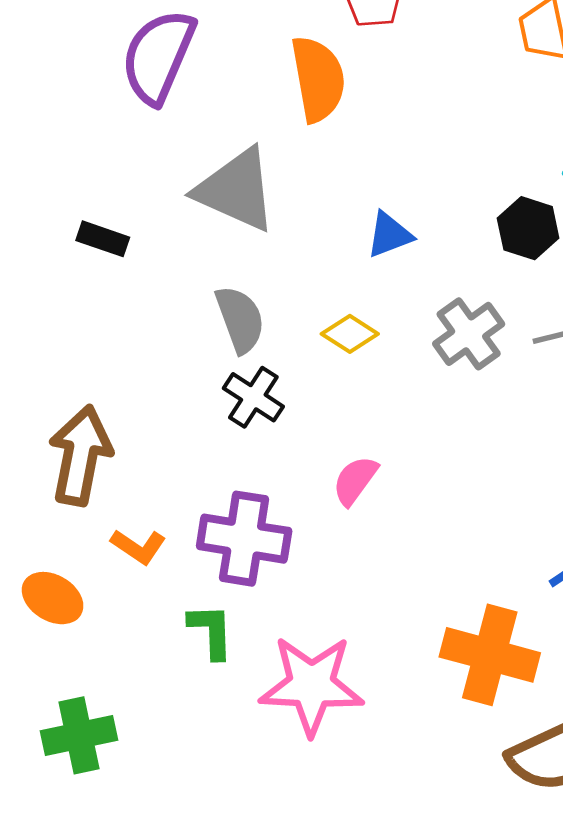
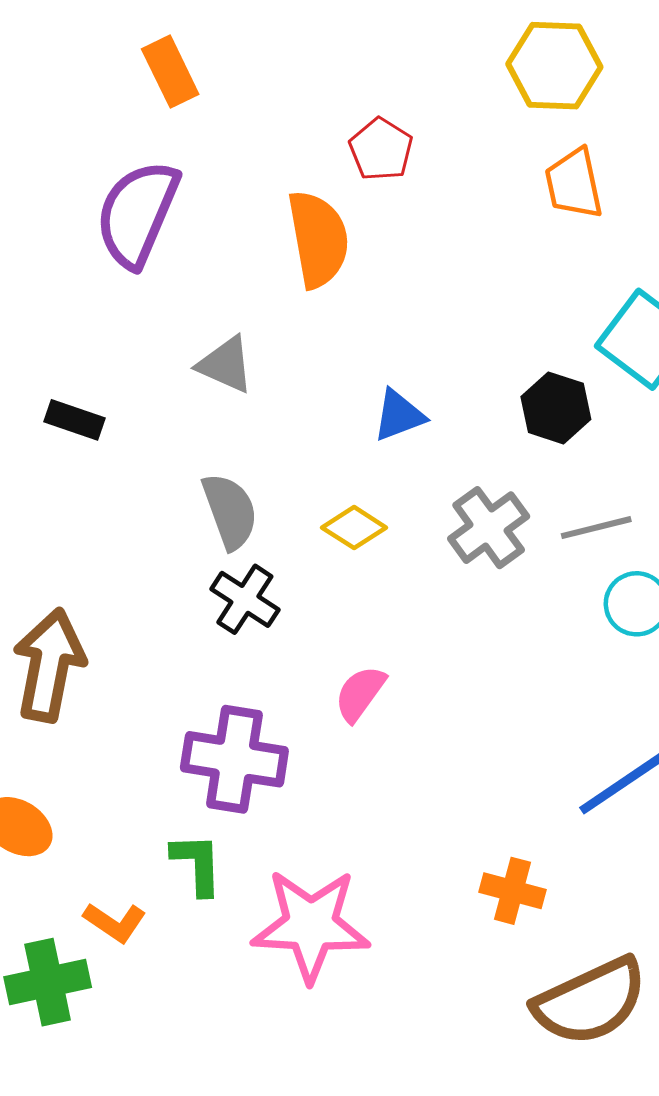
gray triangle: (236, 190) -> (225, 365), size x0.6
orange L-shape: (138, 547) -> (115, 922), moved
orange cross: (490, 655) -> (513, 891), size x0.6

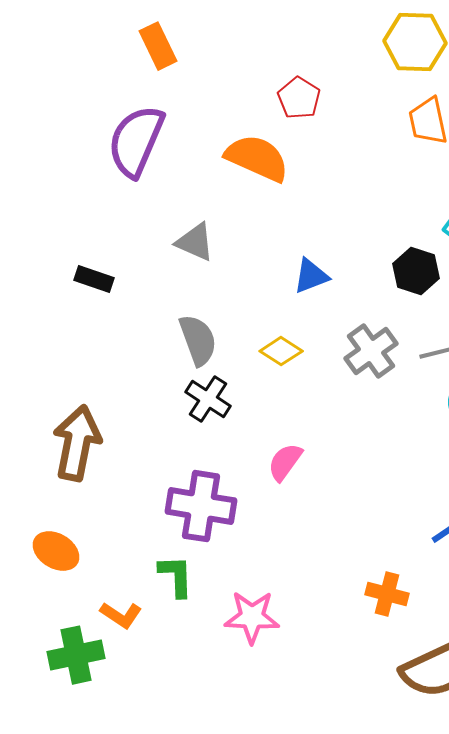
orange semicircle: (318, 239) -> (257, 158), turned -56
pink star: (311, 925) -> (252, 617), size x0.7

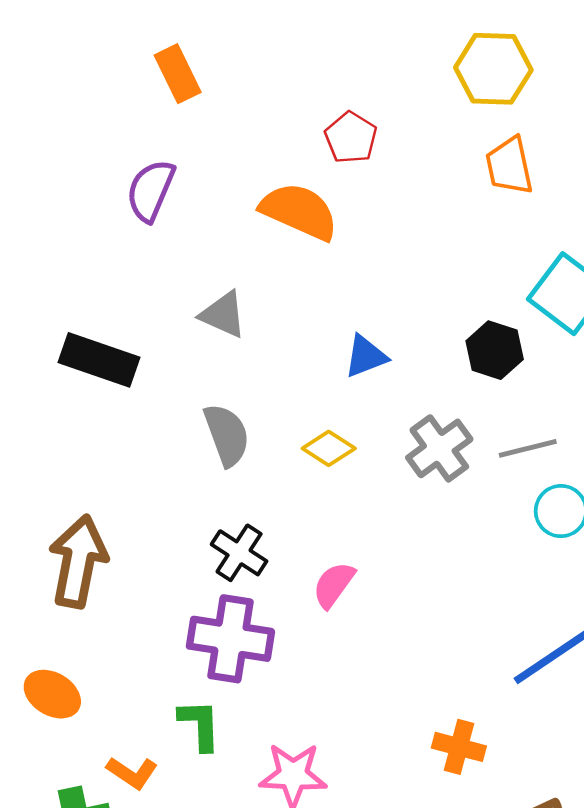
purple semicircle: (136, 141) -> (151, 190), size x0.7
black rectangle: (94, 279) -> (99, 360), size x1.6
black cross: (208, 399) -> (239, 553), moved

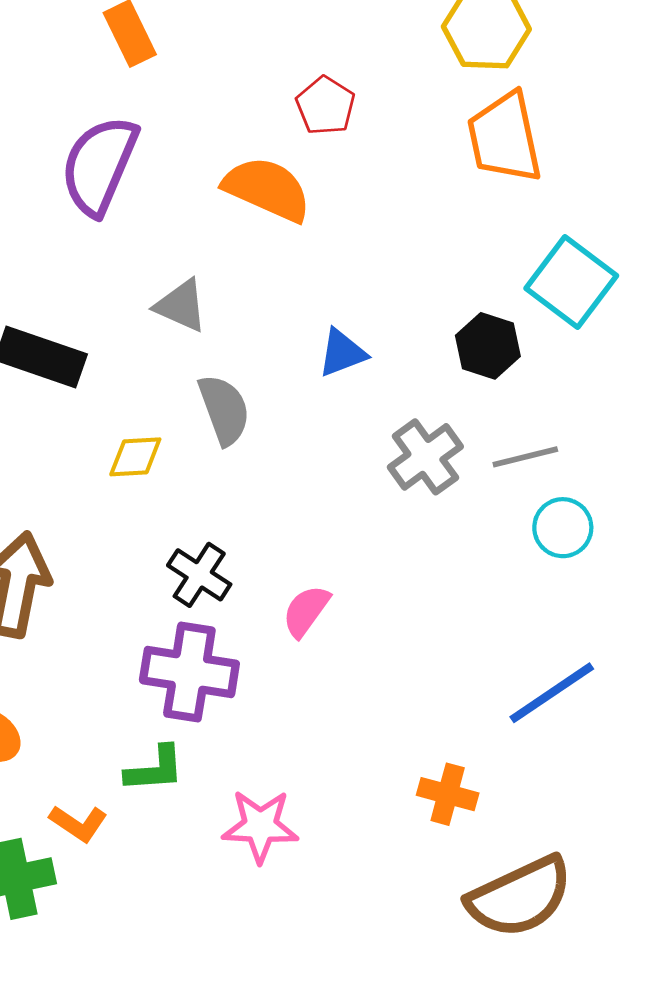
orange trapezoid: (509, 166) -> (505, 138), size x1.4
purple semicircle: (151, 190) -> (99, 165), size x1.4
gray semicircle: (227, 435) -> (224, 410), moved
yellow diamond: (329, 448) -> (135, 457), moved, turned -36
green L-shape: (200, 725) -> (155, 769), turned 88

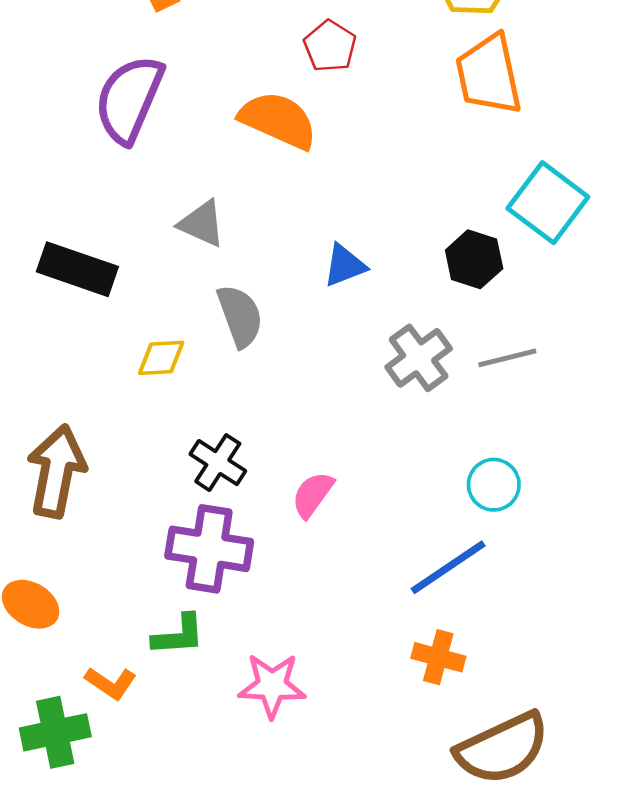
cyan circle: (563, 528) -> (494, 485), moved
blue line: (552, 693) -> (448, 567), moved

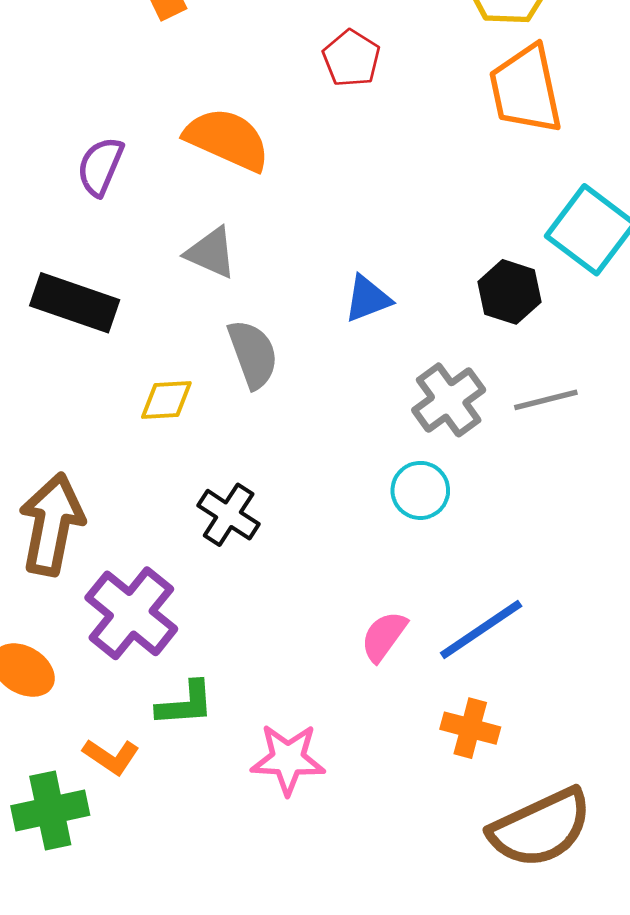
purple semicircle: (129, 99) -> (100, 166), moved, size x0.6
orange semicircle: (278, 120) -> (227, 139), moved
cyan circle: (494, 485) -> (420, 490), moved
pink semicircle: (313, 495) -> (384, 636), moved
purple cross: (209, 549) -> (131, 613), moved, turned 30

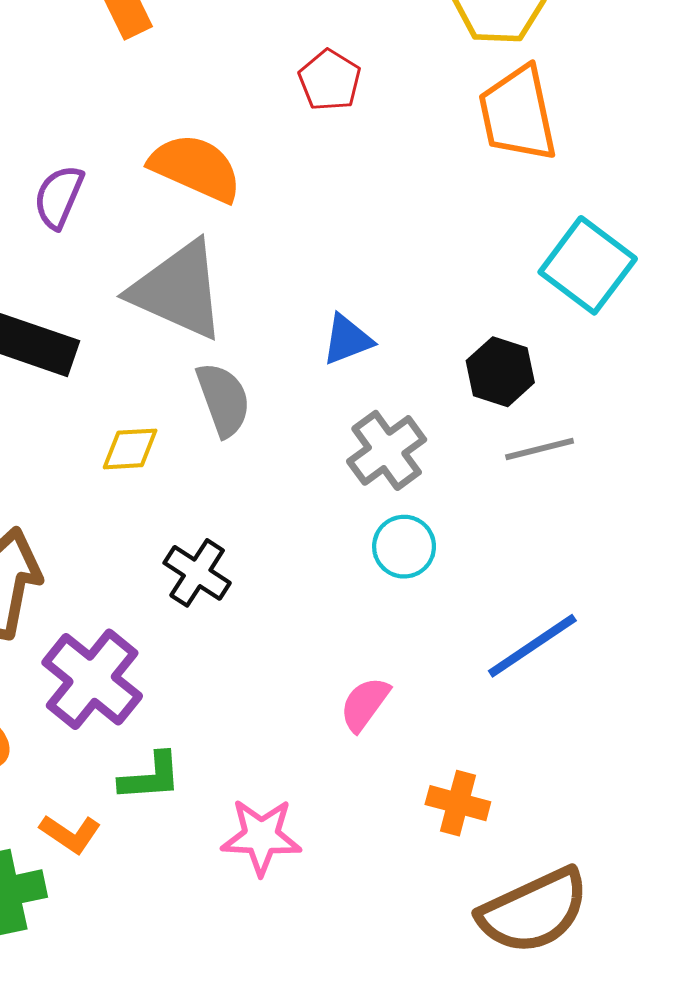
gray triangle: (211, 253) -> (178, 290), size x1.8
black hexagon: (509, 292) -> (500, 372), moved
gray cross: (449, 400) -> (387, 450), moved
blue line: (481, 630) -> (532, 646), moved

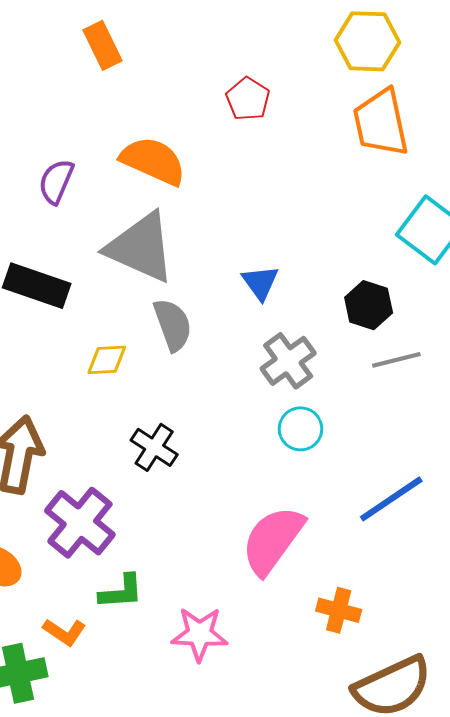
blue triangle: (347, 340) -> (260, 282), turned -45
pink semicircle: (365, 704) -> (273, 540), size x1.8

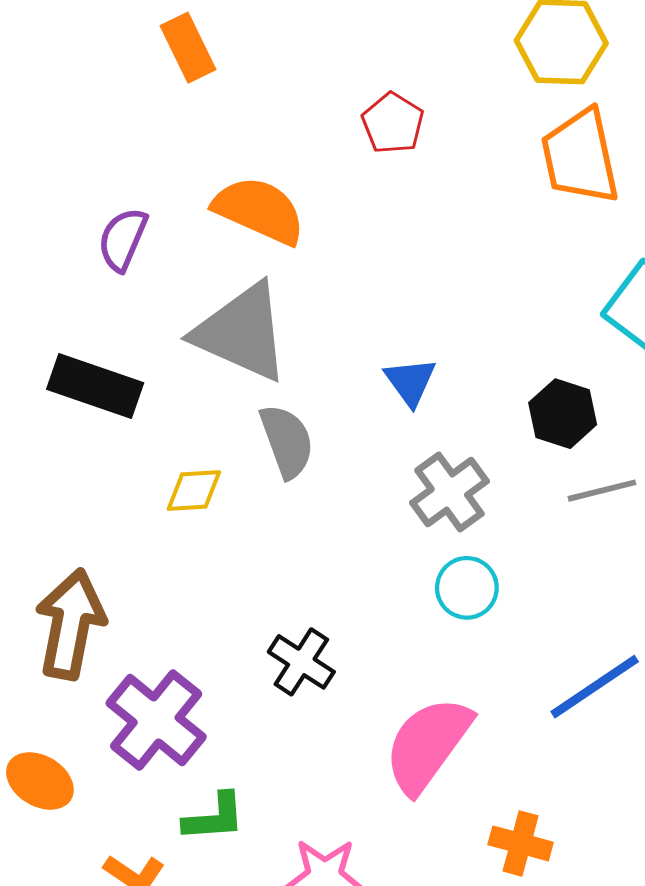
black cross: (154, 447) -> (301, 662), moved

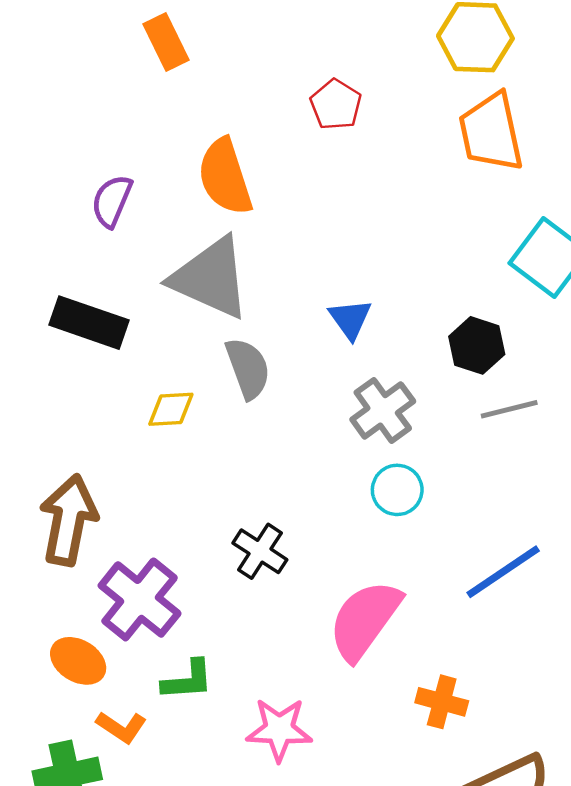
orange semicircle: (259, 210) -> (225, 177), turned -132
orange ellipse: (40, 781) -> (78, 661), moved

